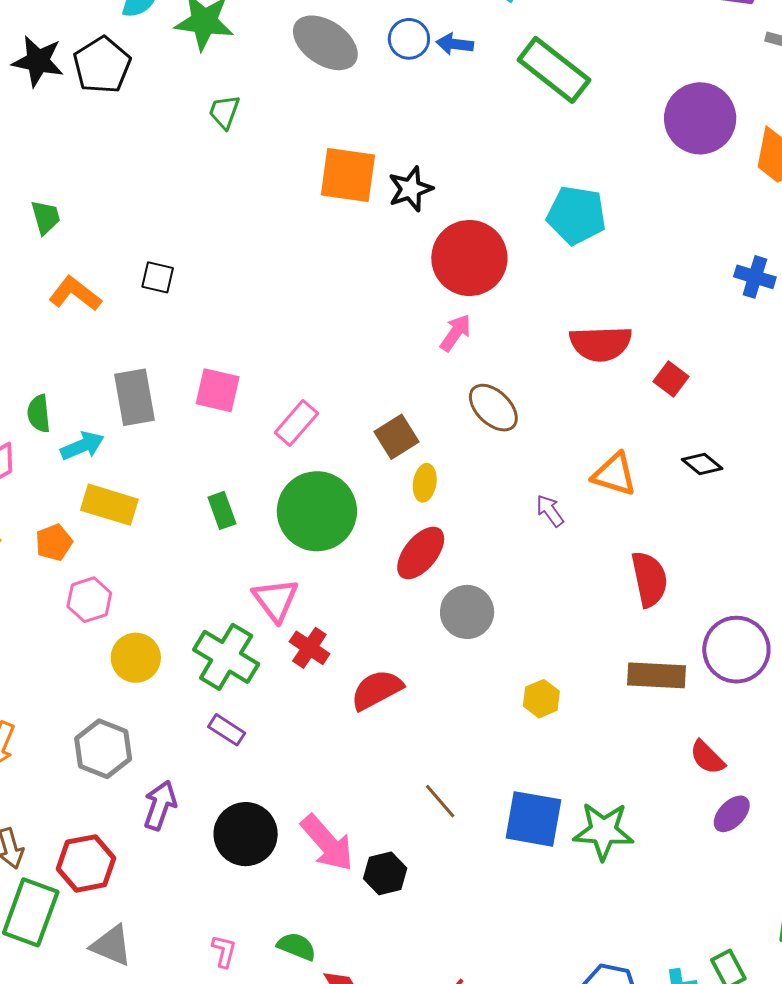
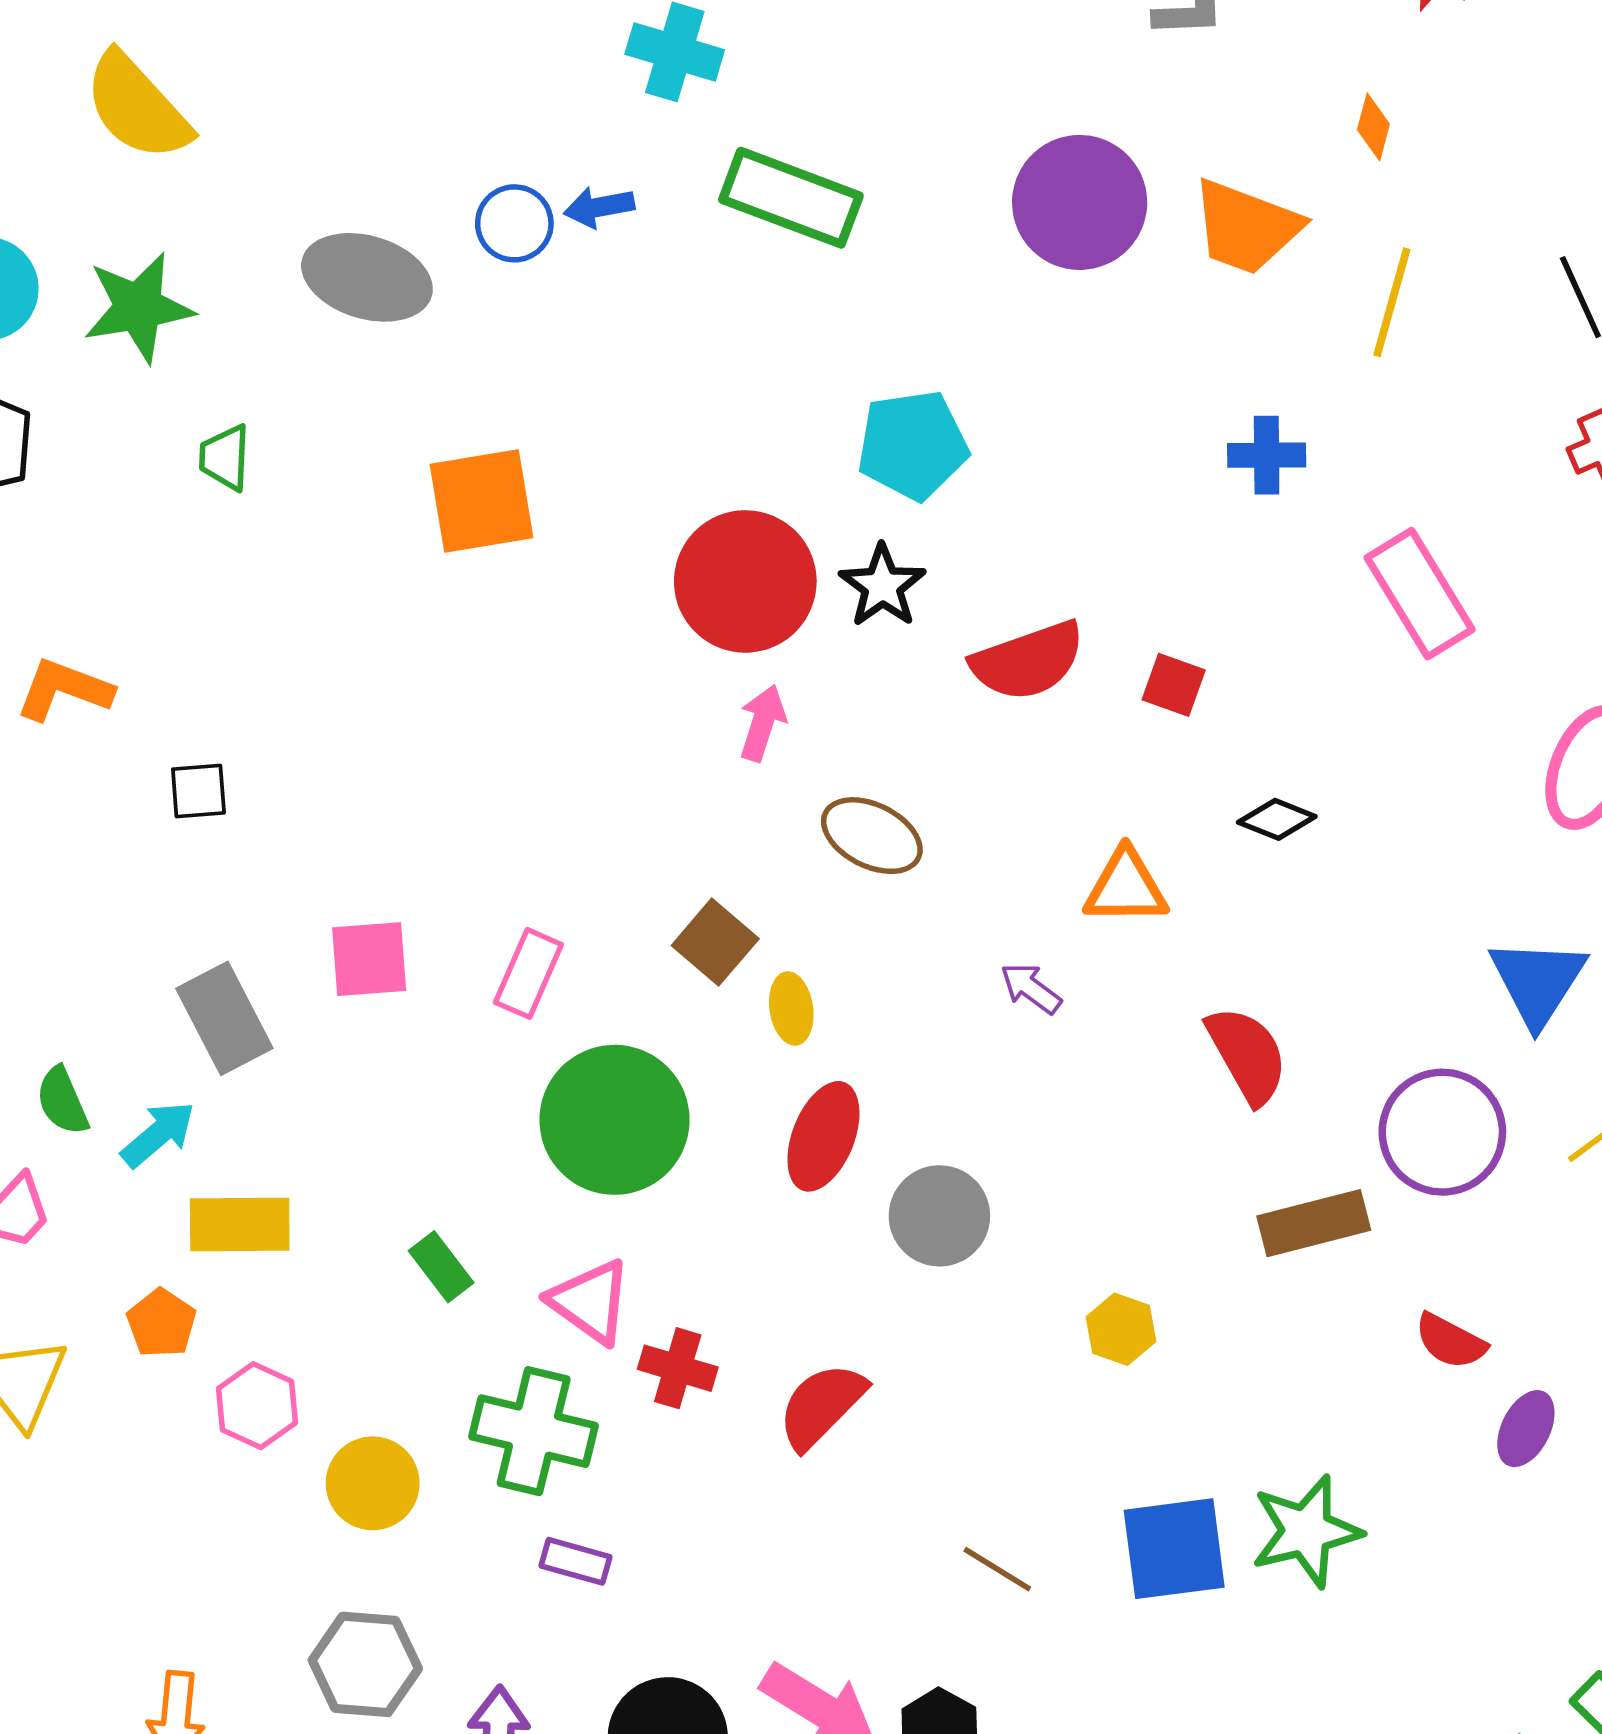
black star: (411, 189) -> (882, 586), moved
orange L-shape: (75, 294) -> (64, 690), moved
green rectangle: (222, 510) -> (441, 1267), moved

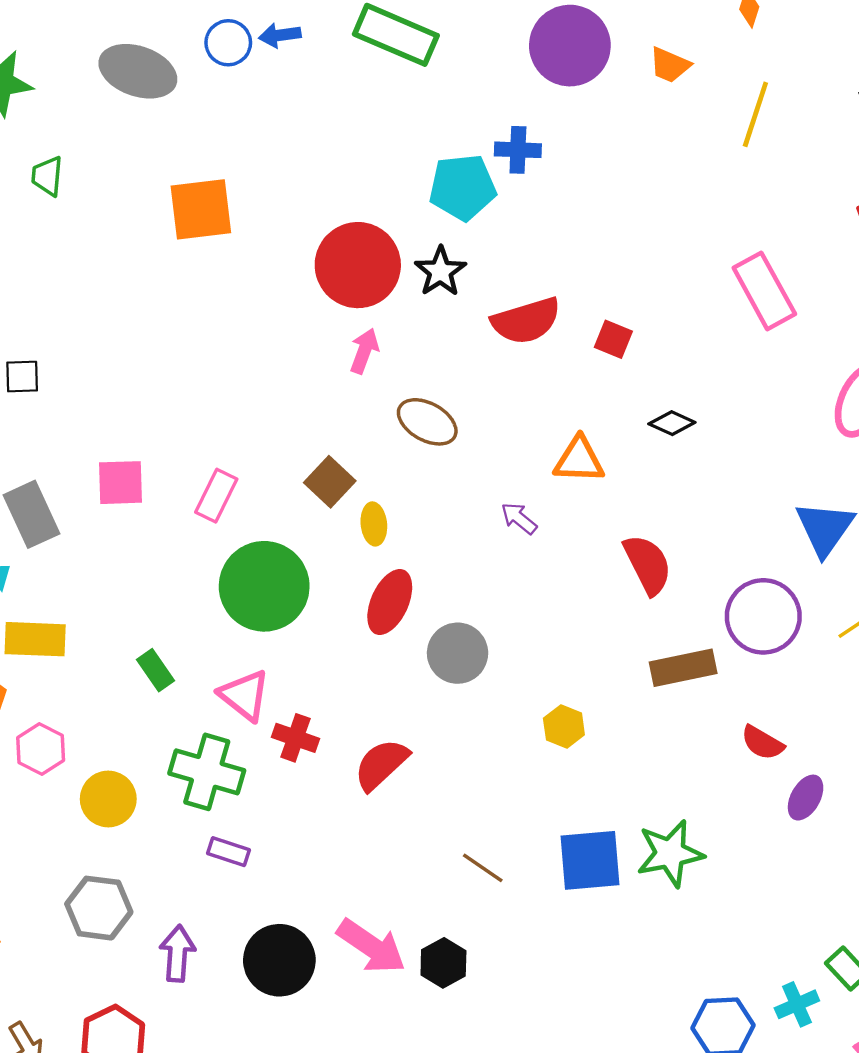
orange trapezoid: (1246, 227) -> (670, 65), size x0.6
blue cross: (1267, 455) -> (518, 150), moved

